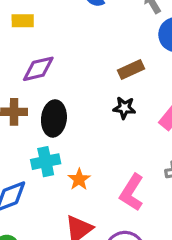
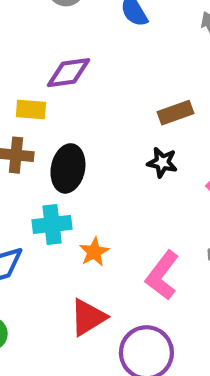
yellow rectangle: (23, 21) -> (31, 110), moved
purple diamond: (38, 69) -> (69, 73), moved

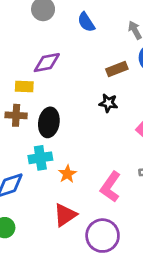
brown rectangle: (176, 113) -> (117, 69), moved
black star: (162, 162) -> (108, 103), moved

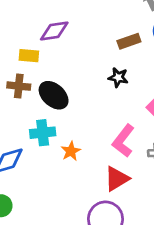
black ellipse: (49, 122) -> (54, 95), turned -60
pink L-shape: (110, 187) -> (123, 141), moved
red triangle: (65, 215) -> (117, 179), moved

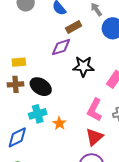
purple diamond: (54, 31) -> (61, 47), moved
brown rectangle: (129, 41) -> (74, 27), moved
black star: (118, 77) -> (83, 66), size x1.5

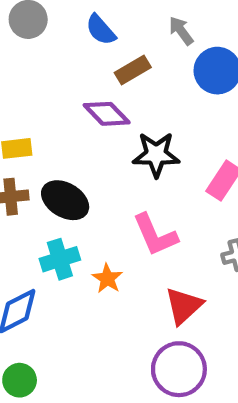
purple diamond: (61, 47) -> (107, 114), turned 65
pink L-shape: (95, 110) -> (155, 235), moved, turned -50

